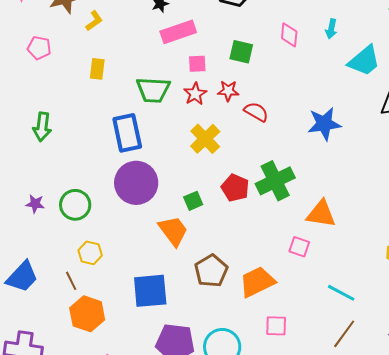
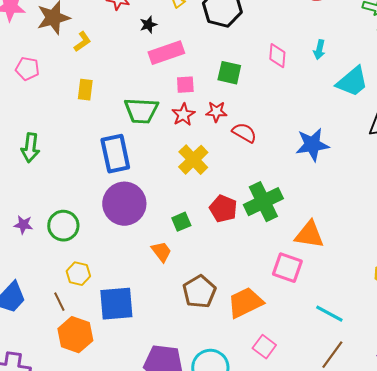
orange trapezoid: (173, 231) -> (161, 252), size x0.7
pink square: (299, 247) -> (287, 268), size x1.4
blue square: (150, 291) -> (116, 304), moved
pink square: (276, 326) -> (264, 347), turned 35

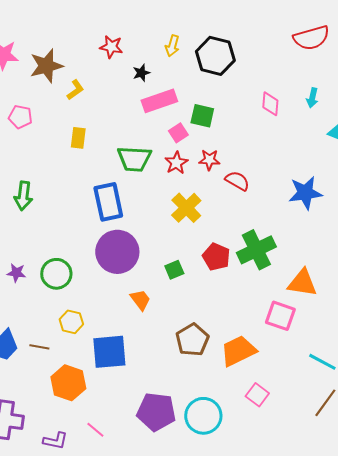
green square: (229, 73) -> (202, 116), moved
pink square: (185, 85) -> (178, 133), turned -30
orange trapezoid: (161, 252) -> (140, 300), moved
brown line: (59, 302) -> (39, 347), moved, turned -54

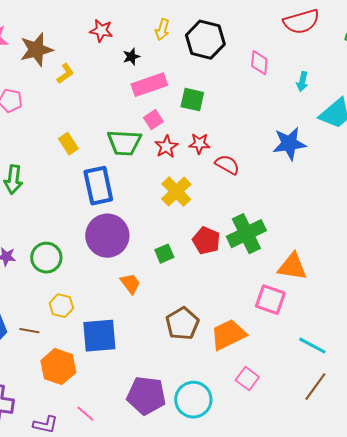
pink diamond: (270, 104) -> (259, 63), moved
pink square: (178, 133) -> (153, 120), moved
yellow rectangle: (78, 138) -> (68, 144), moved, turned -40
blue star: (305, 193) -> (289, 144), moved

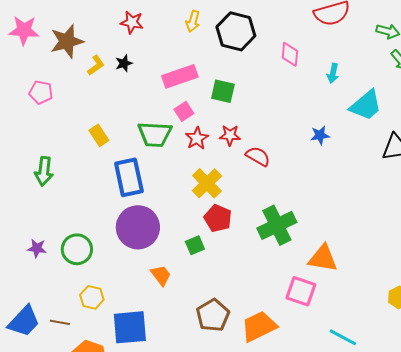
black star: (131, 57) -> (124, 63), moved
blue star: (289, 144) -> (320, 135), size x0.6
red pentagon: (206, 241) -> (218, 218), moved

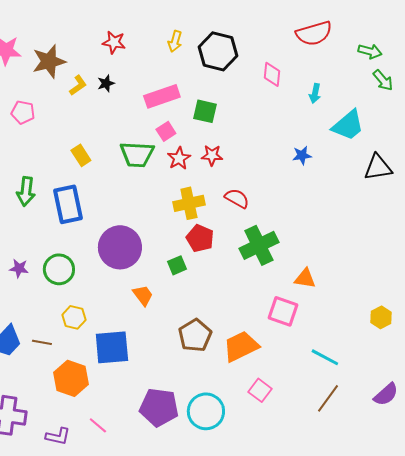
red semicircle: (258, 156) -> (237, 198), moved
blue rectangle: (129, 177) -> (68, 204), moved
yellow cross: (207, 183) -> (189, 203), turned 32
orange triangle: (323, 258) -> (305, 278), size x0.7

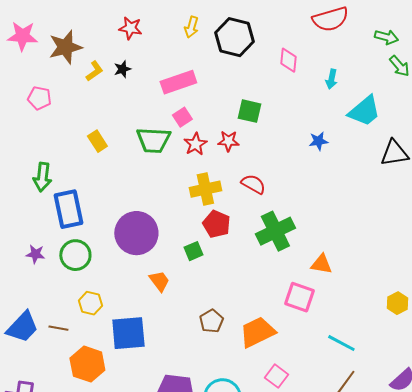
green square: (205, 111) -> (249, 111), moved
blue rectangle: (68, 204) -> (68, 209), moved
brown pentagon: (195, 335) -> (211, 321), size x0.7

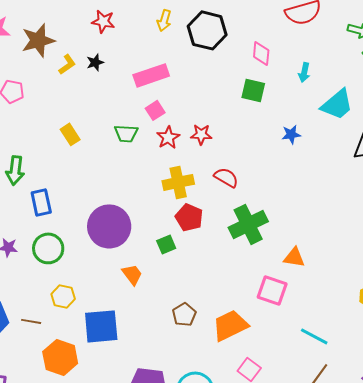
green square: (249, 111) -> (253, 90), moved
green trapezoid: (153, 140) -> (126, 133), size x0.7
blue rectangle: (68, 209) -> (41, 202), size x0.7

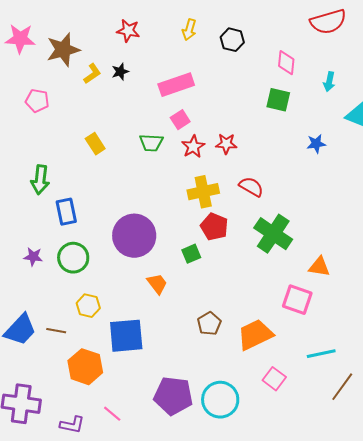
black hexagon: (207, 30) -> (232, 40), size x0.6
green cross: (248, 224) -> (273, 234), turned -30
cyan line: (314, 336) -> (321, 354), moved, turned -40

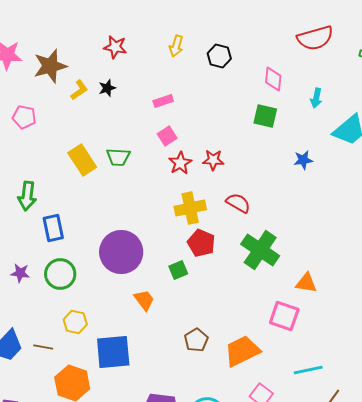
pink rectangle: (176, 85) -> (163, 101), size x0.6
green trapezoid: (151, 143) -> (118, 157), moved
yellow rectangle: (95, 144) -> (82, 160), size x1.4

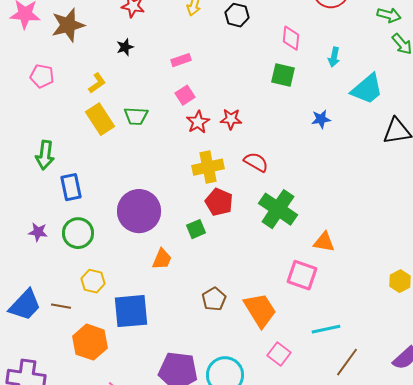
yellow L-shape: (79, 90) -> (97, 83), moved
orange trapezoid: (144, 300) -> (162, 259), turned 60
orange trapezoid: (242, 351) -> (260, 310), turned 84

